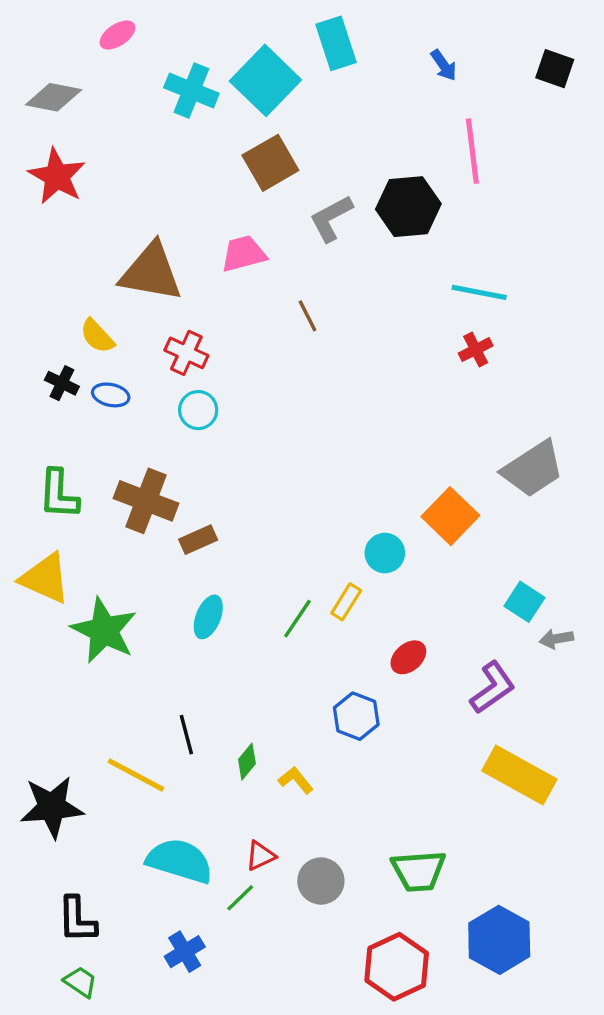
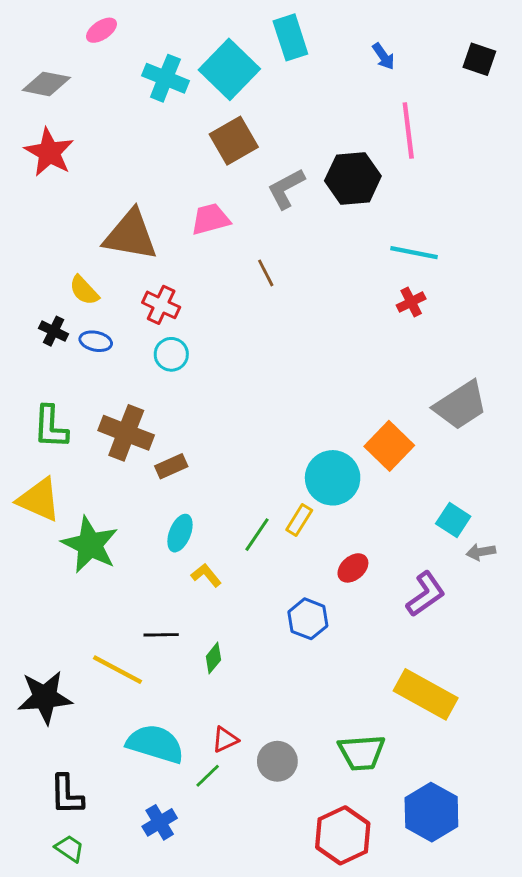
cyan circle: (385, 553) -> (333, 478), size x1.6
black line: (186, 735) -> (161, 635), turned -76
yellow rectangle: (519, 775) -> (426, 694), moved
yellow L-shape: (296, 780) -> (206, 575), moved

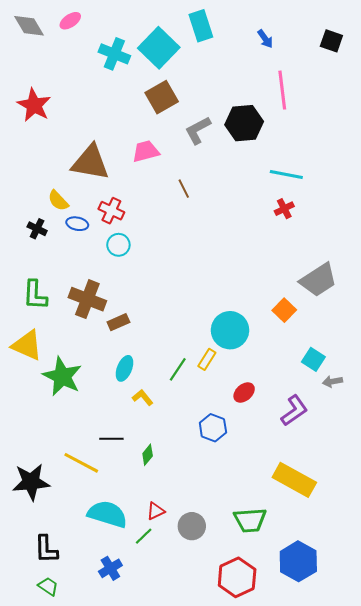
gray diamond: (46, 84) -> (29, 26), moved, turned 48
blue ellipse: (96, 341) -> (77, 224), moved
orange square: (389, 446) -> (284, 310), moved, size x0.7

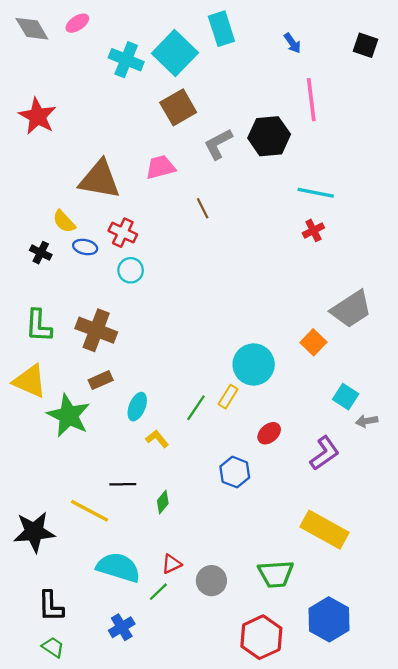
brown rectangle: (118, 322) -> (101, 380), moved

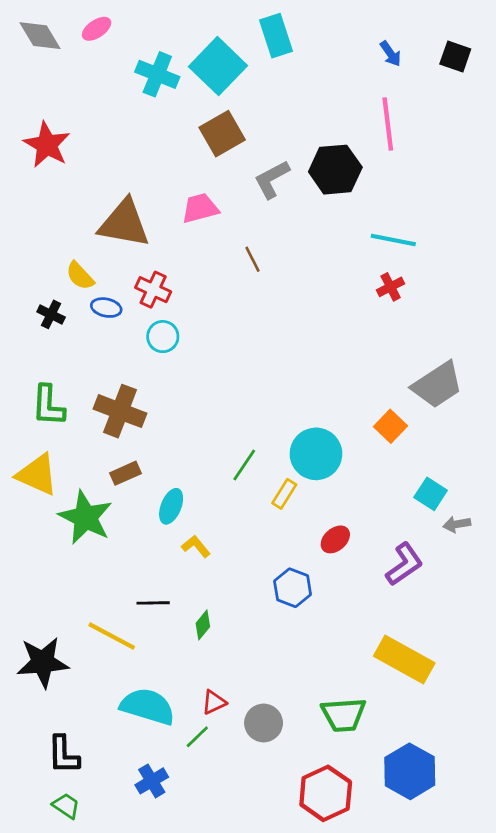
blue arrow: (292, 43) -> (391, 54), moved
green line: (196, 408) -> (244, 465), moved

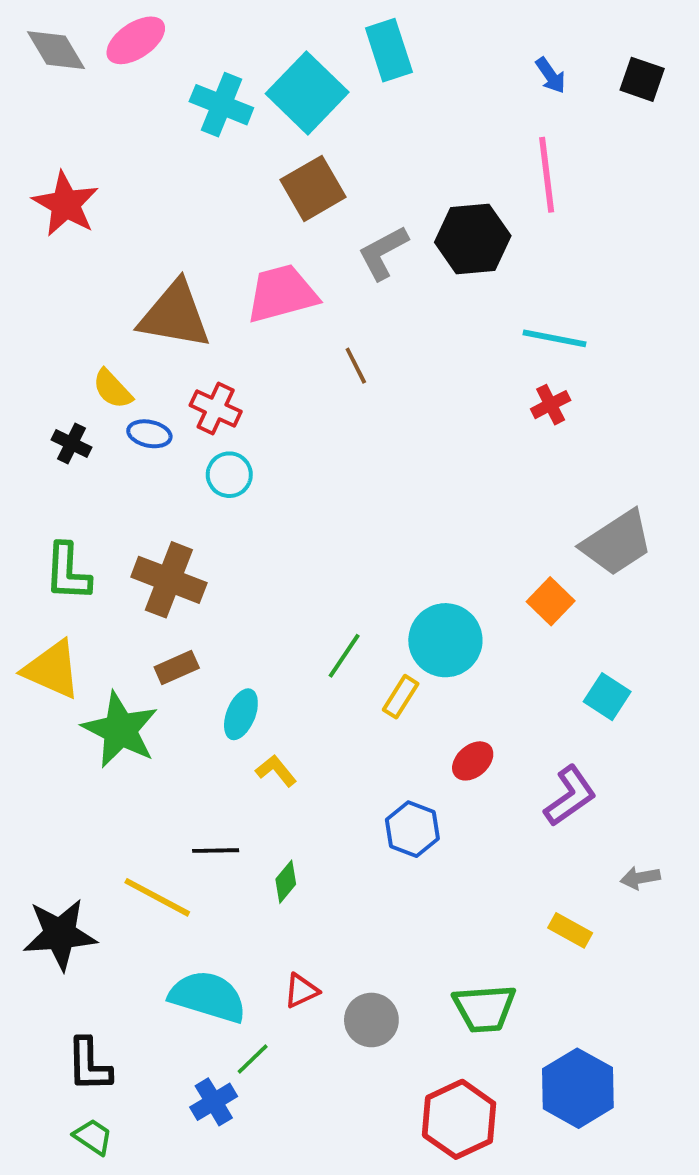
pink ellipse: (97, 29) -> (136, 40), size x1.4
pink trapezoid: (200, 208) -> (282, 294), size x1.4
gray arrow: (457, 524) -> (640, 878), moved
yellow rectangle: (404, 659) -> (570, 930), size x0.5
green line: (197, 737) -> (253, 1059), moved

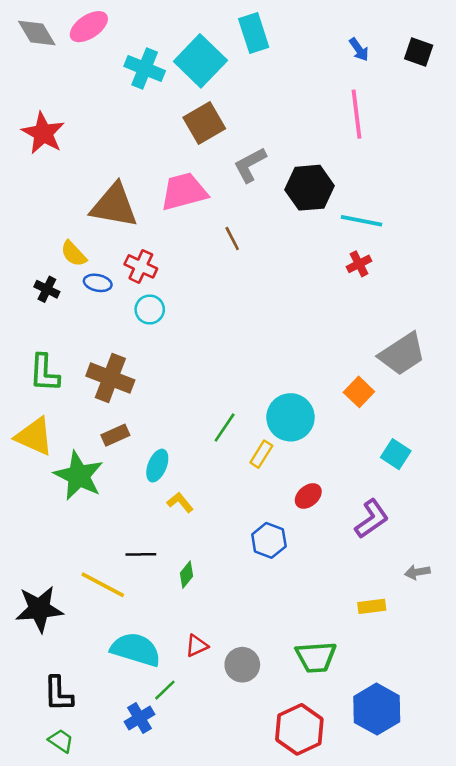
black hexagon: (473, 239) -> (310, 188), moved
yellow rectangle: (570, 930) -> (372, 606), turned -36

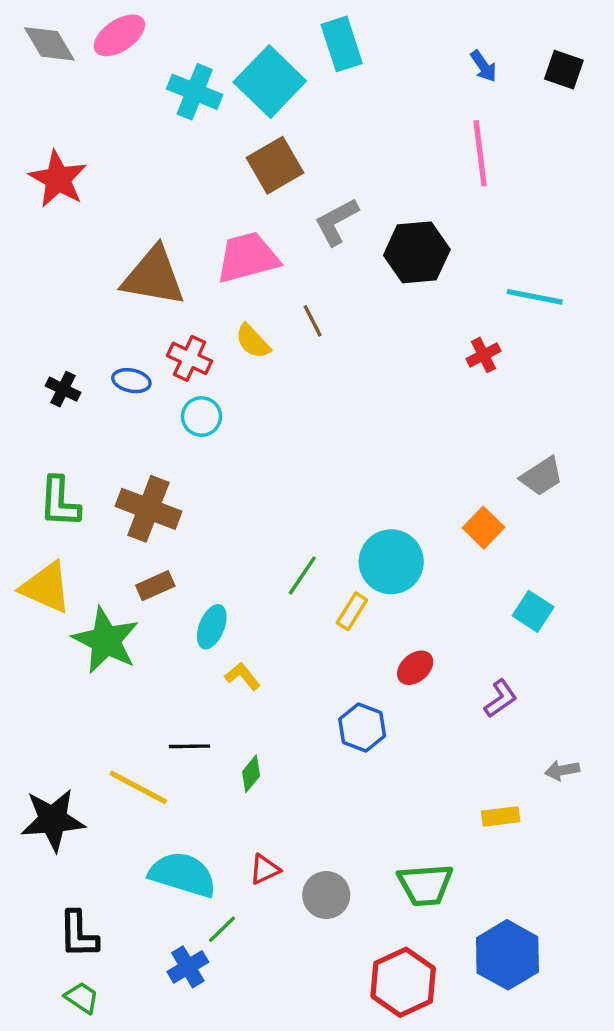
cyan line: (362, 221) -> (535, 297), moved
yellow semicircle: (74, 254) -> (253, 341), moved
gray trapezoid: (402, 354) -> (542, 476), size x0.7
purple L-shape: (372, 519) -> (501, 698), size x0.7

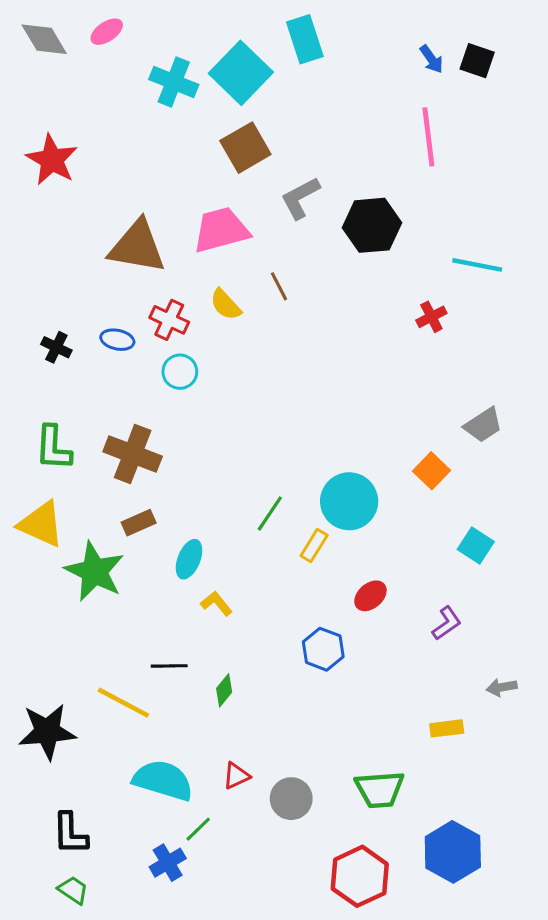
pink ellipse: (119, 35) -> (107, 32), size x0.7
black square: (564, 70) -> (477, 61), moved

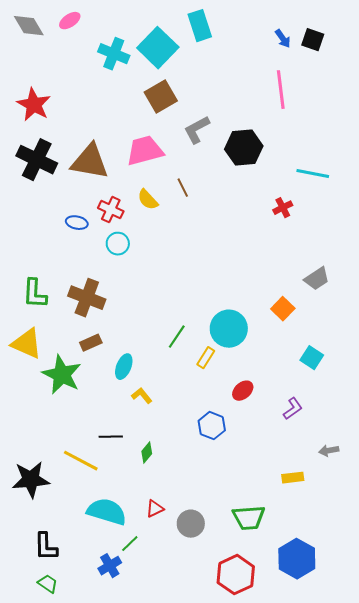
black cross: (56, 347) -> (37, 160), moved, size x2.0

